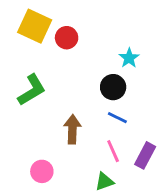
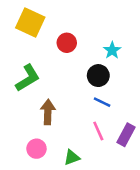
red circle: (67, 38) -> (67, 43), moved
brown arrow: (72, 129) -> (48, 112), moved
green triangle: (104, 182) -> (72, 157), moved

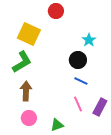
yellow square: (30, 23) -> (29, 34), moved
red circle: (67, 43) -> (56, 11), moved
brown arrow: (48, 112) -> (26, 91), moved

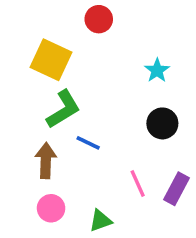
black circle: (78, 60) -> (162, 123), moved
green L-shape: (22, 62) -> (63, 109), moved
blue line: (81, 81) -> (88, 143), moved

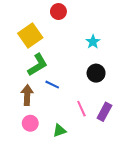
yellow square: (51, 60) -> (30, 36), turned 30

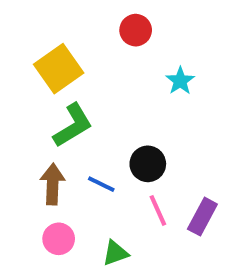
red circle: (58, 11) -> (136, 30), moved
black circle: (96, 73) -> (148, 164), moved
blue line: (52, 85) -> (101, 184), moved

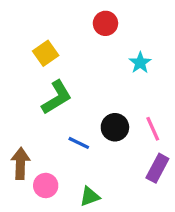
yellow square: (59, 69) -> (46, 53), size x0.7
brown arrow: (53, 184) -> (20, 163), moved
pink line: (158, 210) -> (153, 129), moved

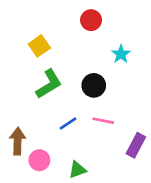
black circle: (115, 127) -> (94, 85), moved
pink line: (153, 129) -> (103, 121), moved, turned -55
blue line: (79, 143) -> (68, 123), turned -60

